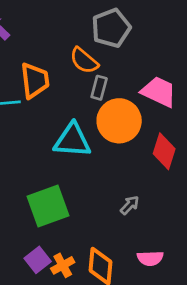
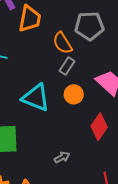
orange trapezoid: (35, 80) -> (30, 19), moved
orange circle: (119, 121) -> (74, 94), size x0.6

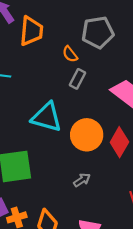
orange semicircle: (62, 43) -> (70, 54), size x0.7
orange circle: (74, 94) -> (87, 135), moved, size x1.5

